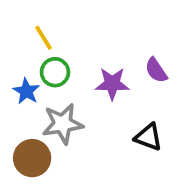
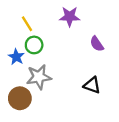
purple star: (112, 84) -> (70, 17), moved

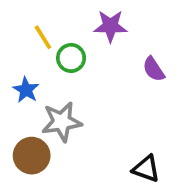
green circle: (34, 45) -> (71, 58), moved
black triangle: (92, 85) -> (146, 169), moved

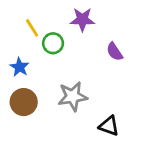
gray star: (62, 122) -> (73, 96), moved
brown circle: (32, 156) -> (24, 102), moved

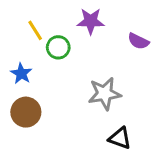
purple semicircle: (115, 52) -> (138, 41), moved, turned -30
gray star: (73, 96) -> (104, 94), moved

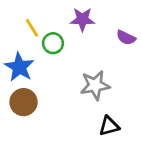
blue star: (21, 74) -> (19, 67), size x1.5
black triangle: (120, 138) -> (109, 126), turned -35

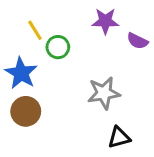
purple star: (82, 19) -> (105, 21), moved

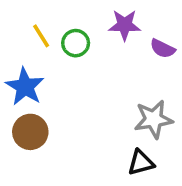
green circle: (58, 47) -> (76, 43), moved
gray star: (104, 93) -> (154, 119), moved

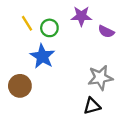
blue star: (25, 87) -> (42, 56), moved

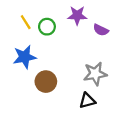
blue star: (42, 56) -> (25, 57), moved, turned 30
brown circle: (20, 86) -> (46, 82), moved

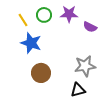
green circle: (47, 27) -> (44, 15), moved
blue star: (25, 57) -> (31, 43), moved, turned 30

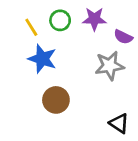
gray star: (85, 66) -> (109, 66), moved
black triangle: (78, 90) -> (119, 123), moved, turned 49

